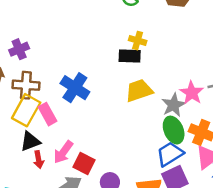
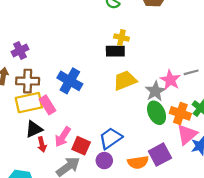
yellow rectangle: (26, 110) -> (29, 103), turned 52
blue trapezoid: (170, 154) -> (111, 138), moved

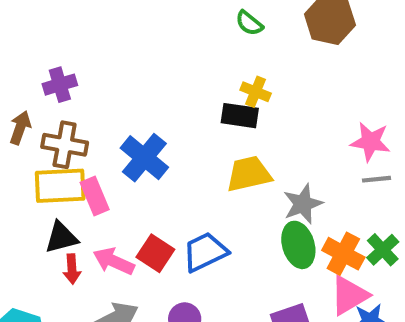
pink star: (170, 80) -> (370, 142), moved, turned -30
pink arrow: (63, 137) -> (114, 261), turned 72
blue trapezoid: (111, 138) -> (205, 252), moved
red square: (81, 146) -> (155, 253), moved

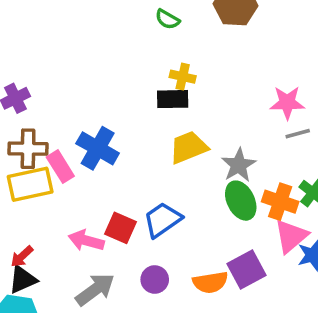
pink rectangle: (95, 196) -> (60, 167), moved
black triangle: (61, 237) -> (23, 280), moved
red arrow: (72, 269) -> (22, 256), moved, turned 60

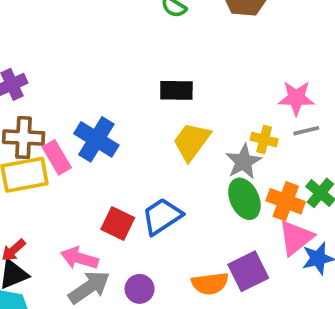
yellow cross: (183, 77) -> (264, 140), moved
yellow trapezoid: (189, 147) -> (192, 141), turned -33
pink arrow: (86, 241) -> (79, 258), moved
purple circle: (155, 280) -> (140, 289), moved

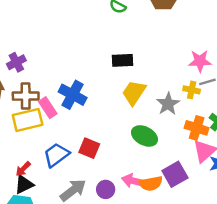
yellow cross: (264, 140) -> (192, 90), moved
green ellipse: (244, 199) -> (144, 136), moved, turned -35
blue trapezoid: (162, 216) -> (56, 155), moved
pink arrow: (79, 258) -> (133, 181), moved

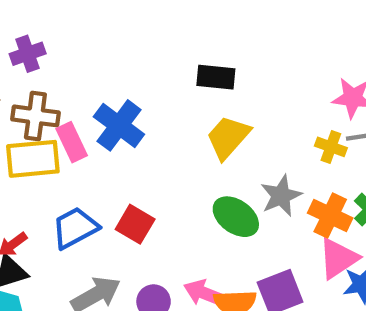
gray star: (168, 104) -> (281, 196), moved

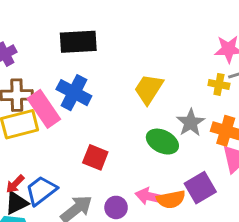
black rectangle: (216, 77) -> (78, 42), moved, size x1.4
pink rectangle: (72, 142) -> (44, 109), size x1.4
blue trapezoid: (75, 228) -> (41, 190), moved

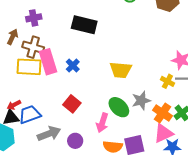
yellow trapezoid: (149, 89) -> (121, 70), turned -135
blue cross: (74, 93) -> (73, 66), moved, size x0.6
pink arrow: (150, 197) -> (102, 123), moved, turned -102

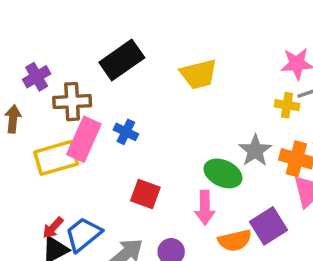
black rectangle: (84, 25) -> (122, 60), turned -30
brown cross: (33, 47) -> (72, 102), moved
pink rectangle: (48, 62) -> (84, 139), turned 60
yellow trapezoid: (121, 70) -> (199, 74), moved

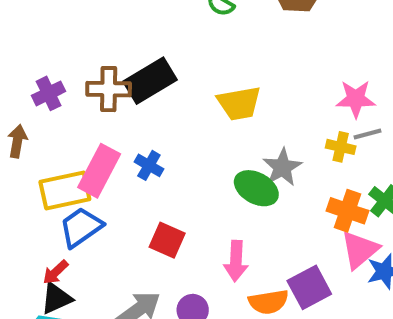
brown cross: (72, 102) -> (109, 89), moved
gray star: (255, 150) -> (282, 167), moved
green ellipse: (223, 173) -> (256, 188), moved
blue trapezoid: (83, 234) -> (81, 227), moved

